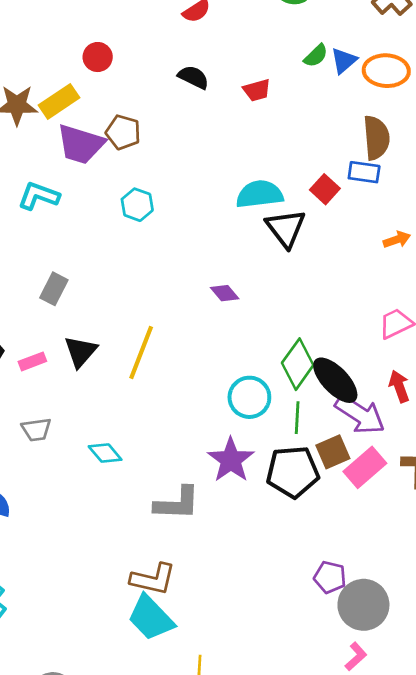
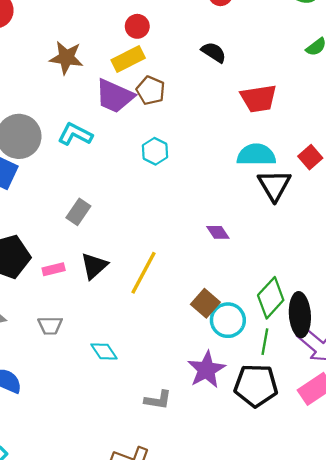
red trapezoid: (257, 90) -> (259, 99), moved, size x1.6
yellow rectangle: (59, 101) -> (128, 59), moved
black ellipse: (335, 380) -> (300, 315), turned 33
brown square: (333, 452) -> (205, 303), moved, turned -32
gray L-shape: (177, 503) -> (158, 400), size x0.7

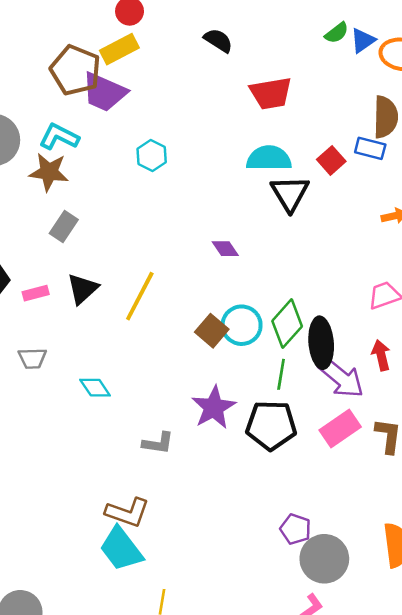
brown star: (66, 58) -> (49, 172), moved
brown pentagon: (151, 90) -> (75, 70), moved, size x1.5
cyan circle: (228, 320) -> (242, 325), moved

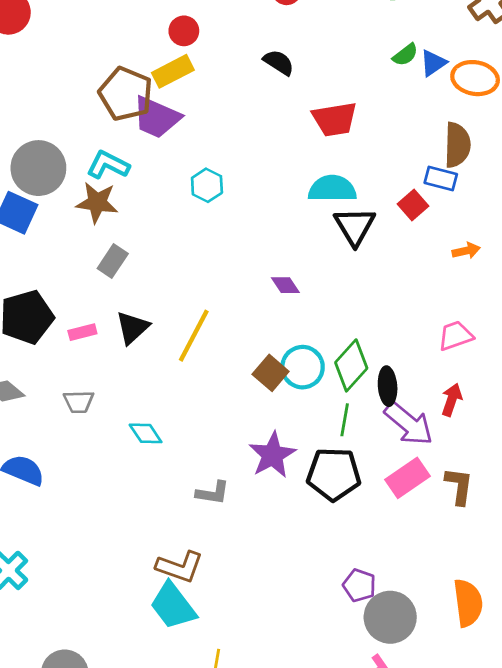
red square: (331, 160) -> (413, 205), moved
black ellipse: (321, 343) -> (388, 386), size x0.7
red arrow: (381, 355) -> (452, 400), turned 32

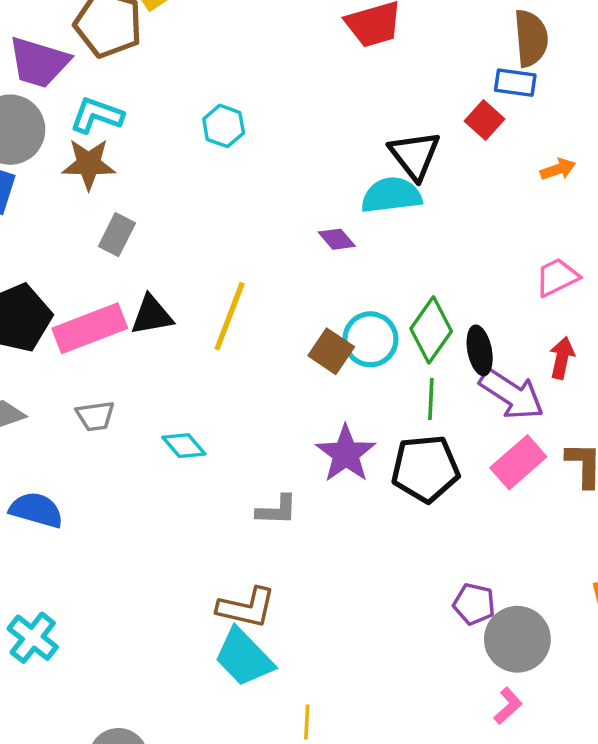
purple trapezoid: (156, 117) -> (39, 62), moved
cyan semicircle: (332, 189) -> (391, 195), moved
black triangle: (133, 328) -> (152, 315), turned 39
pink rectangle: (82, 332) -> (90, 328), size x2.0

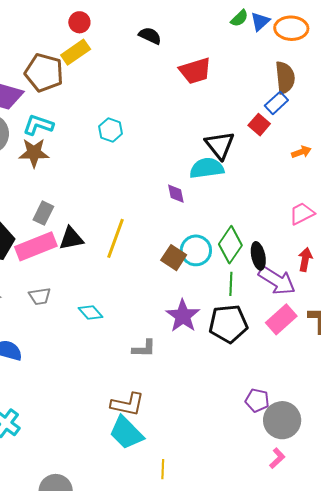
blue rectangle: (515, 83) -> (276, 103), turned -50
gray rectangle: (117, 235) -> (43, 213), moved
purple diamond: (337, 239) -> (176, 194), turned 30

